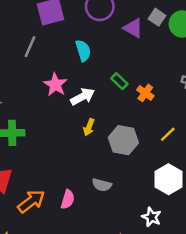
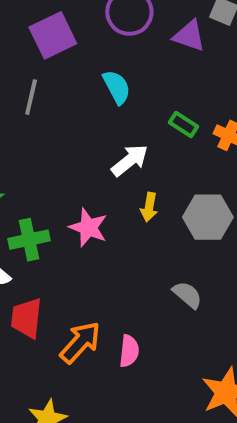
pink star: (55, 85) -> (88, 227), moved
gray semicircle: (102, 185) -> (187, 295), turned -144
pink semicircle: (68, 199) -> (129, 351), moved

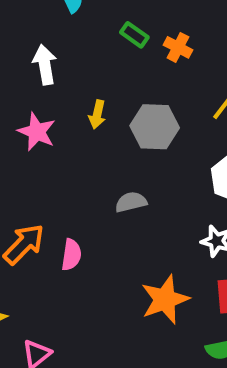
white arrow: (130, 160) -> (45, 65), moved, turned -63
gray semicircle: (187, 295) -> (131, 202), turned -56

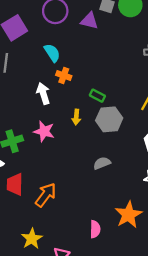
green rectangle: (134, 35) -> (97, 96), moved
orange cross: (178, 47) -> (64, 75), moved
pink semicircle: (71, 255) -> (95, 229), moved

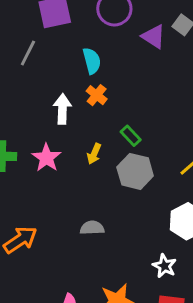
gray semicircle: (102, 163) -> (92, 228), moved

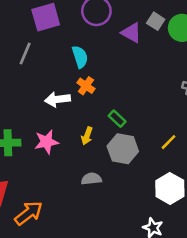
white arrow: (62, 109) -> (57, 99), turned -95
pink star: (46, 158) -> (46, 142), turned 30
gray semicircle: (92, 228) -> (91, 179), moved

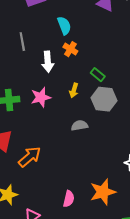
gray line: (25, 53) -> (22, 42), moved, turned -30
white arrow: (57, 99) -> (48, 62), turned -84

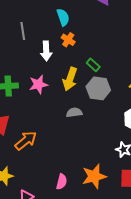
yellow arrow: (74, 90) -> (70, 79), size x1.6

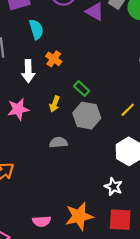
cyan semicircle: (63, 17) -> (36, 29), moved
yellow arrow: (70, 79) -> (55, 104), size x0.6
pink semicircle: (62, 182) -> (42, 221), turned 70

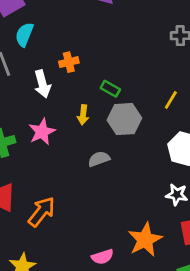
cyan semicircle: (36, 29) -> (24, 35), moved, turned -126
orange cross: (54, 59) -> (69, 62), turned -35

